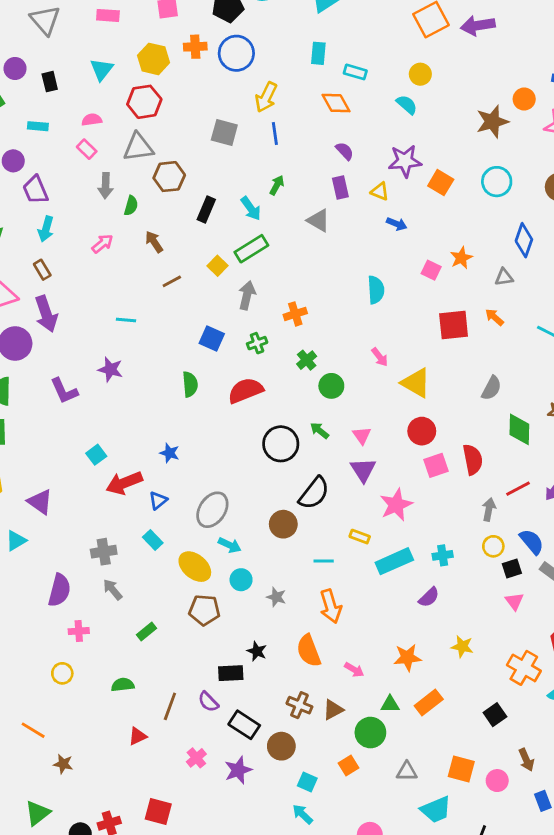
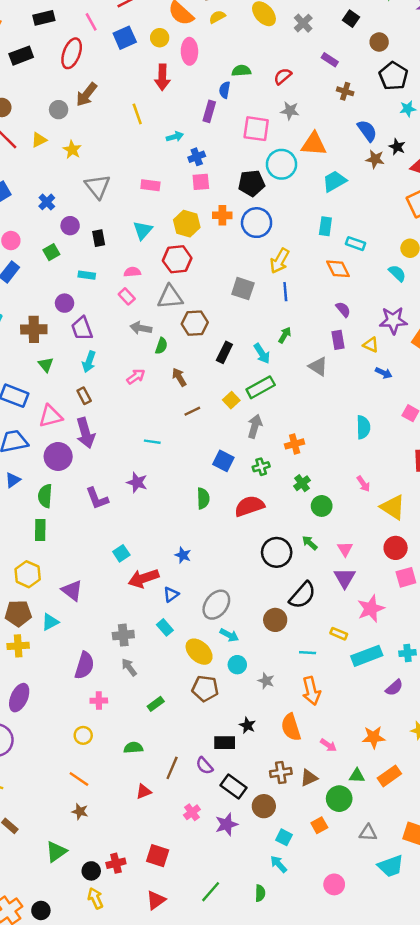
gray arrow: (106, 186) -> (141, 328), turned 95
brown cross: (299, 705) -> (281, 772), turned -35
orange line: (33, 730) -> (79, 779), moved

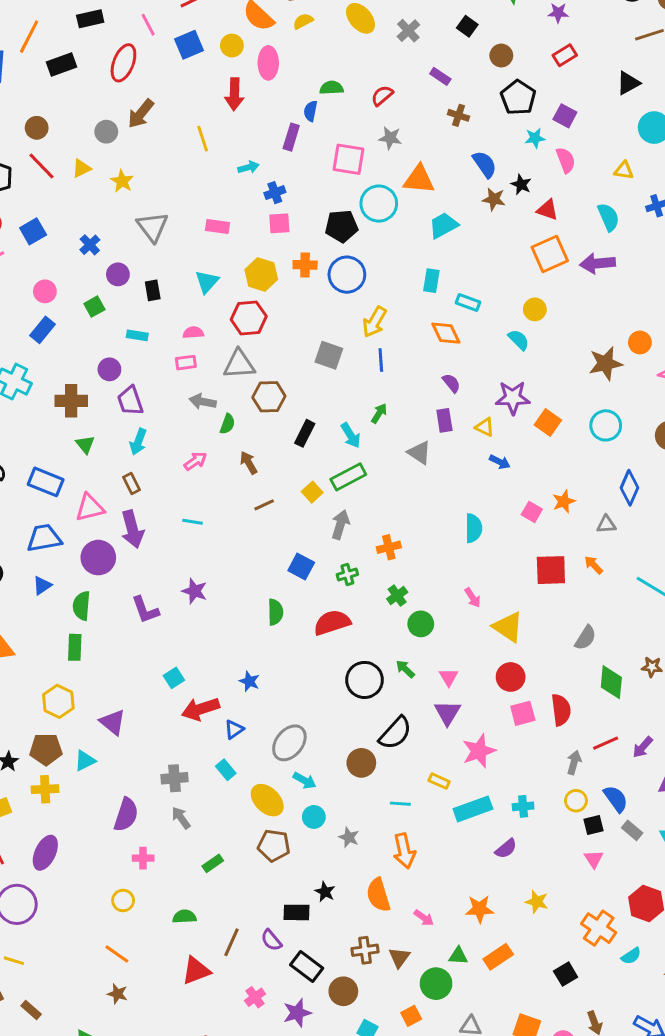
pink rectangle: (127, 296) -> (186, 363), turned -56
cyan line: (152, 442) -> (193, 522), moved
brown triangle: (309, 778) -> (399, 957), turned -30
red triangle: (144, 791) -> (196, 971), size x1.5

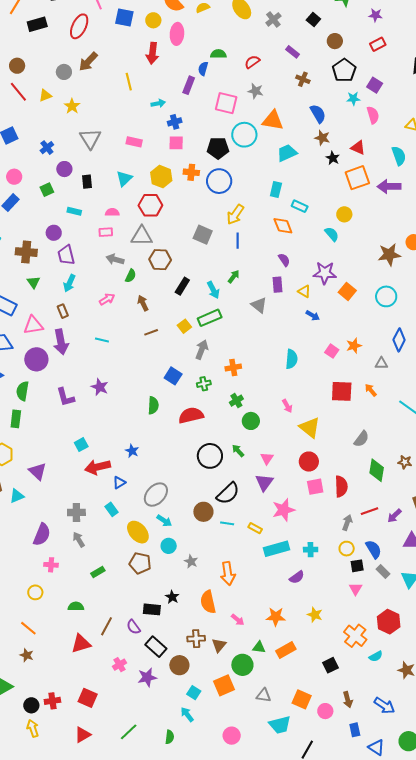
blue square: (189, 45) -> (124, 18), turned 30
black star: (521, 185) -> (333, 158), moved
cyan line: (400, 804) -> (227, 523), moved
orange square: (411, 1016) -> (224, 685), size x1.5

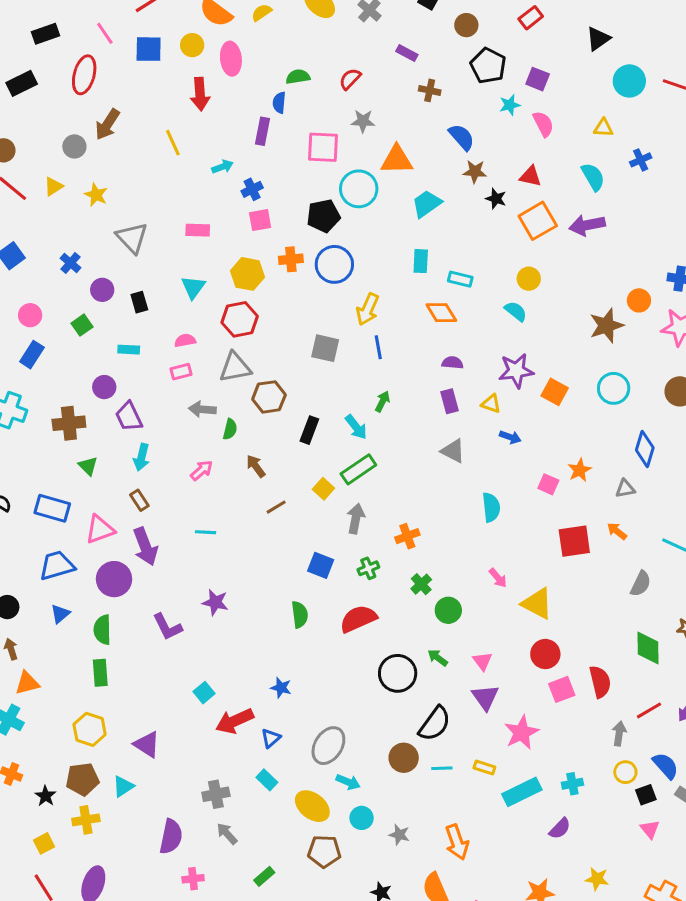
purple semicircle: (284, 260) -> (452, 363), turned -40
gray triangle: (259, 305) -> (453, 451), moved
gray semicircle: (361, 439) -> (641, 584), moved

